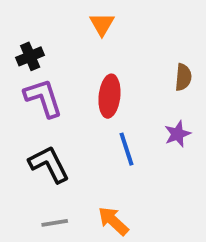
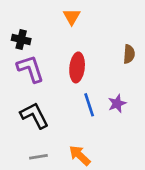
black cross: (30, 56) -> (21, 39), turned 36
purple star: (178, 134) -> (117, 103), moved

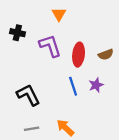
brown semicircle: (129, 54) -> (106, 55), moved, turned 64
red ellipse: (77, 67) -> (79, 55), moved
purple L-shape: (30, 69) -> (50, 46), moved

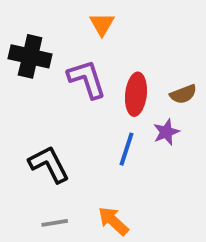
black cross: (17, 33) -> (30, 56), size x1.5
purple star: (96, 85) -> (166, 132), moved
blue line: (73, 86) -> (127, 149), turned 36

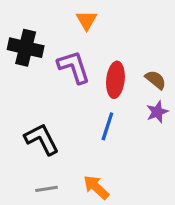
brown semicircle: (183, 94) -> (156, 80), turned -120
purple star: (166, 132) -> (157, 112), moved

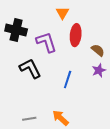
orange triangle: (87, 20) -> (62, 13), moved
red ellipse: (115, 80) -> (76, 35), moved
black L-shape: (42, 139) -> (30, 68), moved

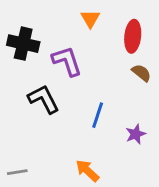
red ellipse: (76, 35) -> (133, 36), moved
purple star: (99, 70) -> (136, 134), moved
gray line: (29, 119) -> (17, 172), moved

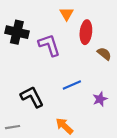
red ellipse: (133, 36) -> (86, 32), moved
black L-shape: (44, 99) -> (32, 97), moved
blue line: (98, 115) -> (72, 85), turned 48

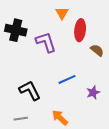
gray line: (13, 127) -> (21, 119), moved

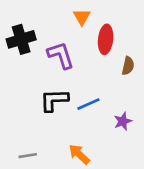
black cross: (16, 30) -> (21, 39), turned -30
brown semicircle: (97, 50) -> (128, 66), turned 64
black L-shape: (30, 90) -> (54, 100), moved, turned -65

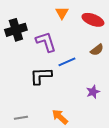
red ellipse: (106, 39) -> (93, 20), moved, turned -75
brown semicircle: (128, 66) -> (97, 50), turned 40
blue line: (88, 104) -> (67, 62), moved

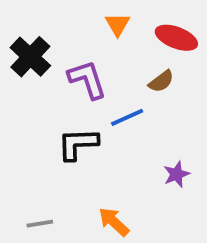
black cross: (16, 30) -> (30, 57), turned -30
brown semicircle: (97, 50) -> (161, 81), moved

